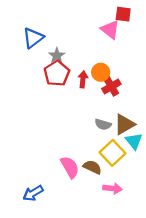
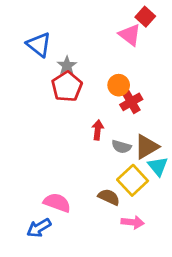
red square: (123, 14) -> (145, 17), turned 35
blue triangle: (33, 38) -> (39, 45), turned -45
red arrow: (83, 79) -> (98, 130), moved
pink semicircle: (70, 167) -> (57, 203), moved, turned -40

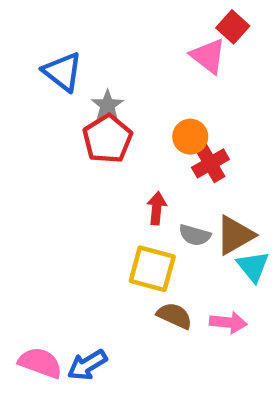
yellow square: (133, 180) -> (152, 269), moved, turned -32
pink semicircle: (57, 203) -> (40, 363), moved
pink arrow: (133, 222) -> (228, 322), moved
blue arrow: (39, 228) -> (87, 365), moved

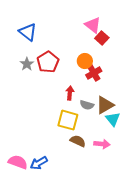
red square: (233, 27) -> (102, 38), moved
gray star: (107, 105) -> (27, 64), moved

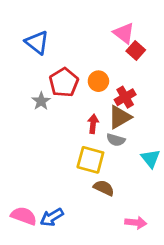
orange circle: (85, 61) -> (98, 81), moved
gray star: (27, 64) -> (41, 101), moved
brown triangle: (105, 105) -> (120, 117), moved
pink arrow: (102, 144) -> (136, 223), moved

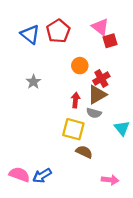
red square: (136, 50) -> (110, 41), turned 32
red pentagon: (64, 82) -> (58, 31), moved

